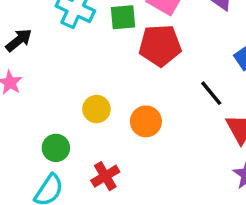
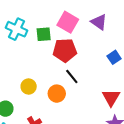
black line: (211, 93) -> (72, 76), moved

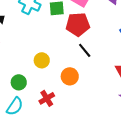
orange circle: (57, 94) -> (70, 76), moved

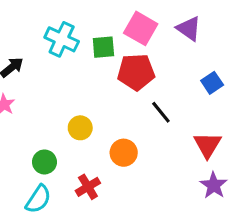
black line: (85, 50) -> (161, 112), moved

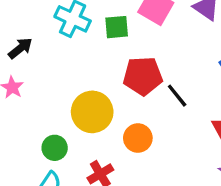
red pentagon: (136, 72) -> (143, 76), moved
yellow circle: (80, 128) -> (92, 112), size x1.6

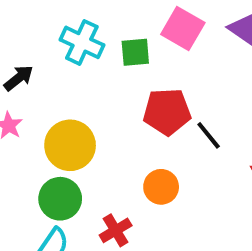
yellow circle: (92, 112) -> (70, 145), moved
green circle: (55, 148) -> (60, 199), size x1.4

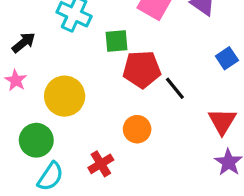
green square: (135, 52) -> (117, 41), moved
green circle: (60, 199) -> (36, 140), moved

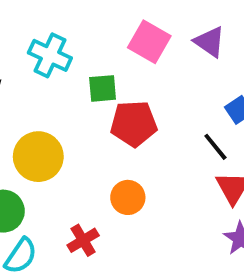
black line: (175, 88) -> (215, 147), moved

